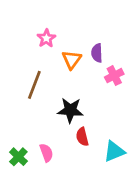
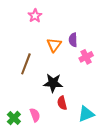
pink star: (46, 38) -> (35, 16), moved

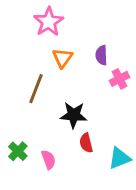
pink star: (35, 16) -> (49, 22), size x1.5
orange triangle: (54, 45) -> (62, 58), moved
green cross: (14, 118) -> (18, 151), moved

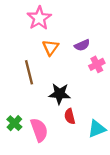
purple semicircle: (101, 55) -> (82, 45), turned -112
brown line: (36, 89) -> (29, 72), turned -35
pink semicircle: (49, 160) -> (39, 130), size x1.5

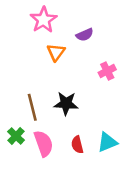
purple semicircle: (82, 45) -> (85, 35), moved
brown line: (29, 72) -> (32, 107), moved
red semicircle: (70, 116) -> (77, 145), moved

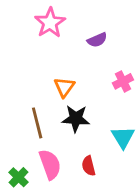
orange triangle: (56, 52) -> (64, 87), moved
green cross: (16, 136) -> (18, 177), moved
cyan triangle: (107, 142) -> (123, 137), moved, turned -40

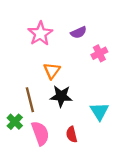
pink star: (50, 23) -> (40, 34), moved
pink cross: (123, 81) -> (99, 53), moved
green cross: (18, 177) -> (15, 122), moved

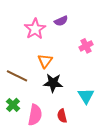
purple semicircle: (79, 32) -> (61, 21), moved
brown line: (30, 100) -> (17, 76), moved, turned -50
pink semicircle: (40, 133) -> (35, 115), turned 30

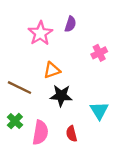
purple semicircle: (61, 21) -> (70, 24), turned -48
orange triangle: (45, 61) -> (52, 70), turned 35

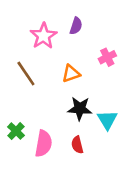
orange triangle: (52, 70) -> (71, 73), moved
brown line: (20, 88) -> (26, 73), moved, turned 30
black star: (61, 96) -> (80, 109), moved

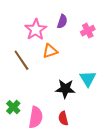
pink cross: (107, 57) -> (88, 31), moved
orange triangle: (71, 73) -> (50, 51), moved
cyan triangle: (107, 120) -> (88, 79), moved

